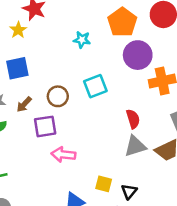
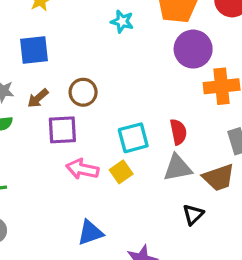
cyan square: (95, 86) -> (133, 138), moved
yellow square: (104, 184) -> (121, 172), moved, turned 35
black triangle: (129, 191) -> (193, 214), moved

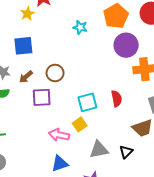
gray triangle: (178, 168) -> (99, 150), moved
pink arrow: (82, 169) -> (59, 135), moved

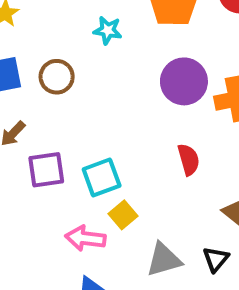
purple circle: (126, 45) -> (184, 81), moved
brown circle: (55, 73) -> (57, 77), moved
cyan square: (87, 102) -> (102, 178), moved

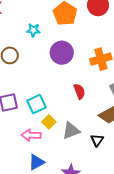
purple circle: (184, 81) -> (62, 53), moved
gray triangle: (164, 260) -> (71, 131), moved

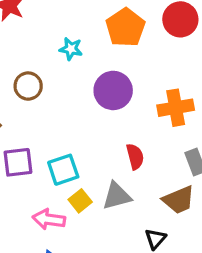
gray triangle: (71, 131) -> (117, 196), moved

